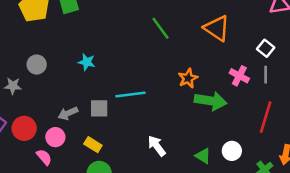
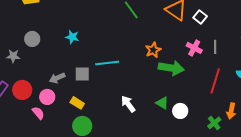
white square: (266, 48) -> (200, 17), moved
white circle: (232, 151) -> (180, 111), moved
green triangle: (203, 156) -> (162, 103), moved

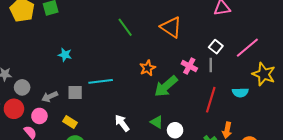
white square: (200, 17) -> (216, 47), moved
gray circle: (32, 39) -> (22, 87), moved
green arrow: (171, 68) -> (166, 86), turned 130

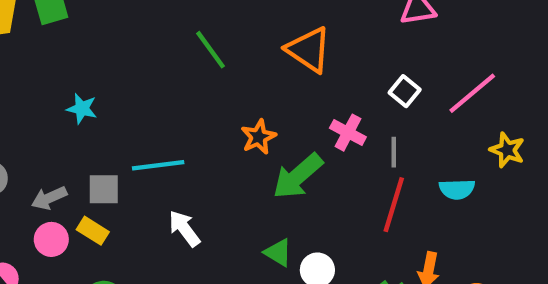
gray line: (211, 65) -> (394, 152), moved
yellow star: (264, 74) -> (507, 150), size x0.7
pink circle: (39, 116) -> (51, 239), moved
yellow rectangle: (70, 122) -> (93, 231), moved
white arrow: (122, 123) -> (184, 229), moved

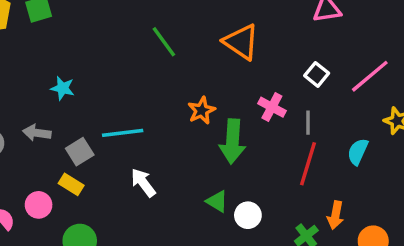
green arrow: (298, 176) -> (232, 141), turned -45
gray square: (104, 189) -> (80, 152), turned -32
cyan semicircle: (457, 189) -> (358, 152), turned 116
gray arrow: (49, 198) -> (37, 133), moved, turned 32
pink circle: (51, 239) -> (39, 205), moved

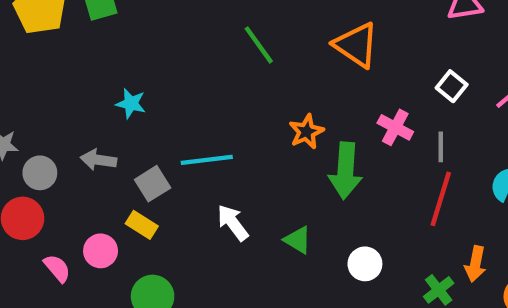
green triangle: (217, 201) -> (298, 240), moved

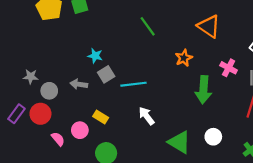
green line: (259, 45) -> (148, 26), moved
orange star: (306, 132) -> (184, 58), moved
gray square: (153, 184) -> (106, 74), moved
green triangle: (298, 240) -> (179, 142), moved, size x1.6

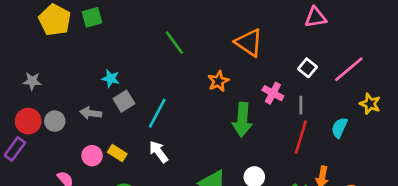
gray star: (31, 77) -> (32, 81), moved
cyan line: (133, 84) -> (157, 113), turned -55
red circle: (40, 114) -> (28, 121), moved
white arrow: (147, 116) -> (159, 152), moved
pink circle: (80, 130) -> (92, 156), moved

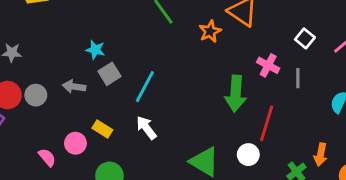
orange star: (218, 81) -> (210, 31), moved
red line: (301, 137) -> (267, 123), moved
pink circle: (92, 156) -> (75, 143), moved

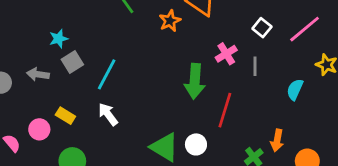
cyan star: (95, 50) -> (59, 39), turned -30
pink cross: (268, 65) -> (226, 54), turned 30
white circle: (248, 155) -> (196, 144), moved

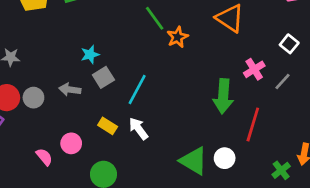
orange star: (170, 21) -> (177, 37), moved
gray line: (255, 66) -> (282, 81), turned 42
yellow rectangle: (65, 116) -> (108, 126), moved

